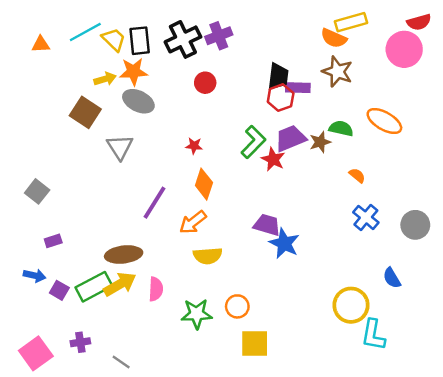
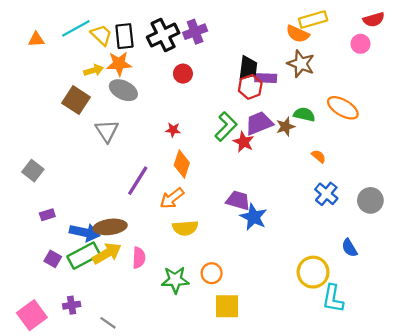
pink circle: (404, 49) -> (360, 44), size x0.6
blue arrow: (35, 276) -> (85, 232), moved, size x1.5

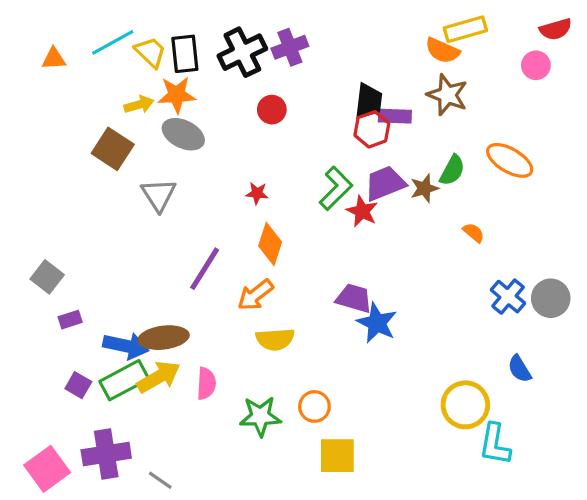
green semicircle: (304, 114) -> (452, 170), turned 105
gray square: (33, 171) -> (47, 277), moved
blue cross: (326, 194) -> (508, 297), moved
purple cross: (72, 305) -> (106, 454), size x1.8

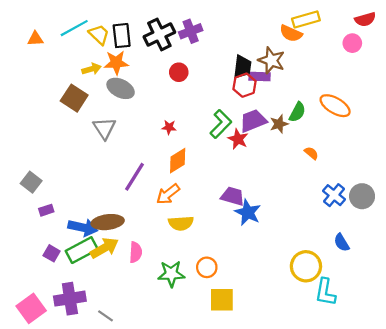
brown star: (447, 95) -> (271, 60), moved
orange diamond: (270, 244) -> (178, 161), turned 40

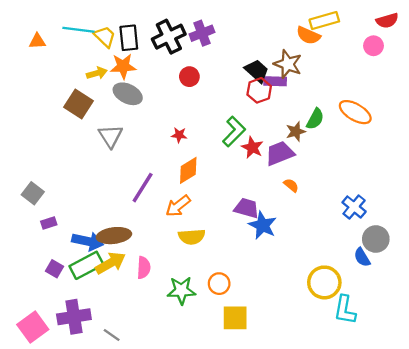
cyan line: (74, 28) -> (78, 30), turned 36
black trapezoid: (242, 67) -> (257, 71), turned -55
purple trapezoid: (253, 121) -> (280, 153), moved
orange semicircle: (311, 153) -> (291, 185), moved
gray circle: (362, 196) -> (376, 239), moved

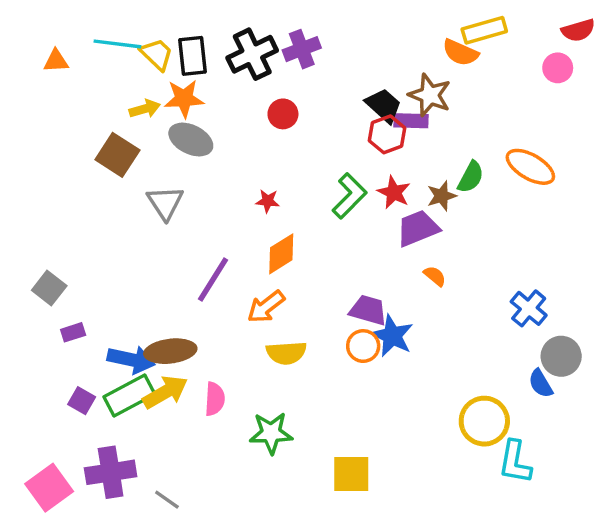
red star: (252, 148) -> (394, 192), moved
orange circle: (219, 284) -> (363, 346), moved

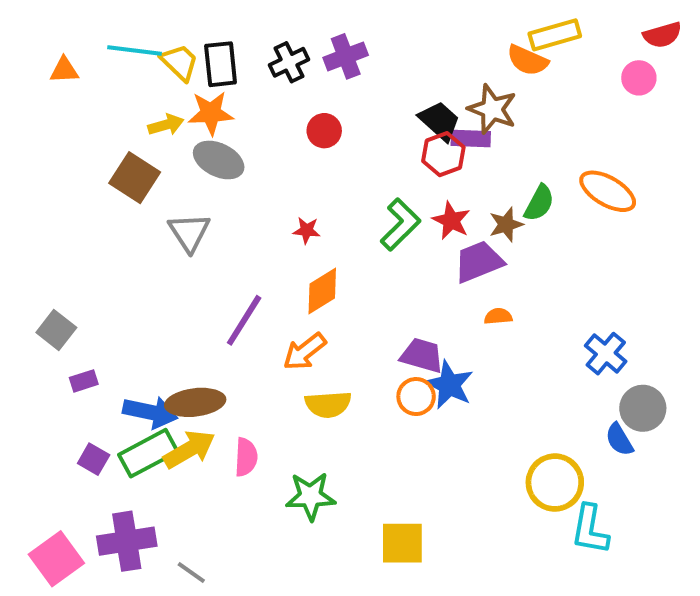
black cross: (252, 54) -> (289, 62), size x0.7
orange semicircle: (435, 276) -> (498, 316), turned -45

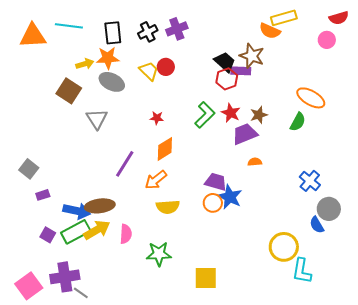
yellow trapezoid: (180, 62) -> (149, 71), moved
orange triangle: (64, 70) -> (33, 36), size x1.8
green semicircle: (539, 203) -> (298, 122), moved
gray line: (191, 572) -> (81, 293), moved

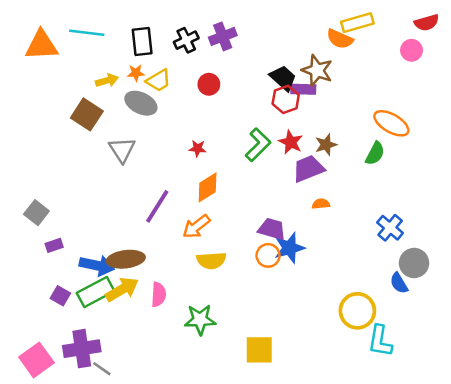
orange star: (108, 58) -> (136, 73), size x0.6
yellow trapezoid: (149, 71) -> (159, 80), moved, turned 105
blue star: (230, 197) -> (289, 248), turned 30

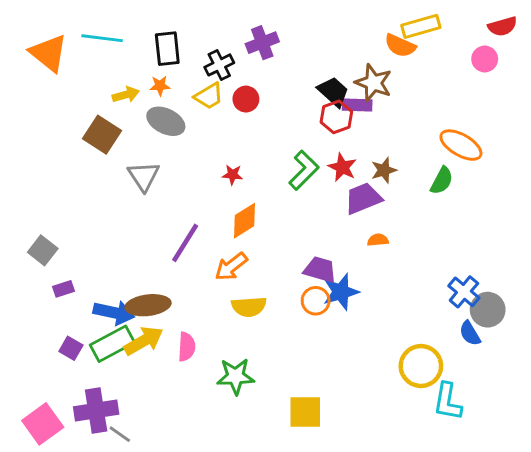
black cross: (186, 40) -> (219, 65), moved
orange triangle: (41, 45) -> (49, 53), turned 42
yellow trapezoid: (159, 80) -> (209, 96), moved
blue cross: (390, 228) -> (464, 292), moved

